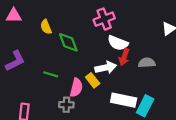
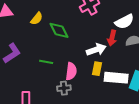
yellow semicircle: (46, 27) -> (37, 19), turned -112
white semicircle: (118, 43) -> (124, 22), moved, turned -42
yellow rectangle: (93, 80) -> (97, 69), moved, turned 56

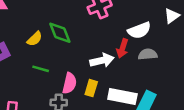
yellow semicircle: (37, 19) -> (35, 39), moved
yellow rectangle: (97, 69) -> (91, 88), moved

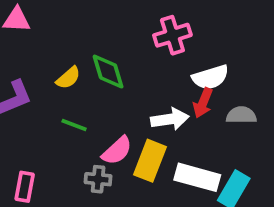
white semicircle: (139, 30) -> (210, 77), moved
pink semicircle: (70, 83) -> (117, 151), turned 30
yellow rectangle: (91, 88) -> (150, 161), size x1.5

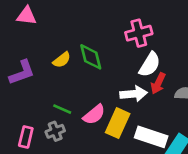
white semicircle: (210, 77) -> (150, 65), moved, turned -45
green line: (74, 125) -> (62, 109), moved
gray cross: (98, 179) -> (55, 131), moved, turned -30

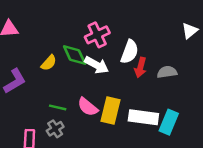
pink cross: (139, 33) -> (97, 35), moved
white arrow: (134, 94) -> (96, 65), moved, turned 45
pink semicircle: (94, 115) -> (88, 107), turned 90

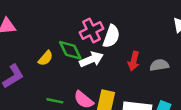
white semicircle: (130, 52) -> (111, 36), moved
white arrow: (96, 65) -> (91, 59), turned -50

